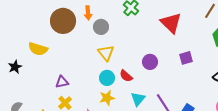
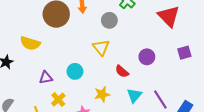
gray circle: (101, 27) -> (109, 20), moved
cyan circle: (107, 78) -> (75, 71), moved
purple triangle: (62, 82) -> (46, 78), moved

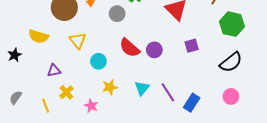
yellow triangle: (101, 47) -> (78, 41), moved
cyan circle: (75, 71) -> (98, 61), moved
red semicircle: (122, 71) -> (130, 48), moved, size x1.5

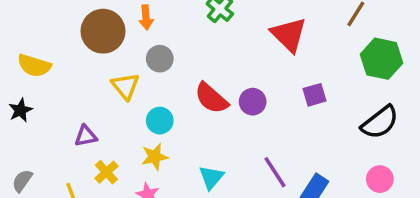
gray circle: (117, 14) -> (160, 59), moved
yellow semicircle: (38, 36) -> (34, 66), moved
yellow star: (110, 87) -> (155, 157), moved
cyan triangle: (142, 88) -> (211, 177), moved

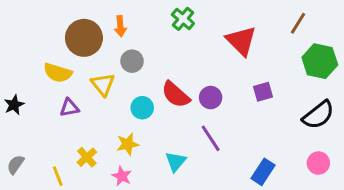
yellow semicircle: (34, 66) -> (58, 73), moved
cyan circle: (160, 121) -> (142, 108), moved
purple triangle: (86, 136) -> (69, 108), moved
purple line: (275, 172) -> (211, 138), moved

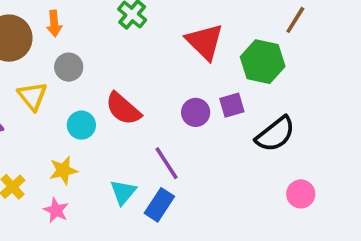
brown line: (298, 23) -> (295, 20), moved
green hexagon: (320, 61) -> (263, 62), moved
purple circle: (211, 98) -> (196, 112), moved
black semicircle: (318, 115) -> (275, 134), moved
blue rectangle: (263, 172) -> (159, 205), moved

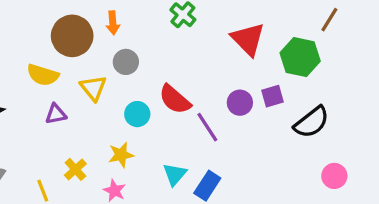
purple line: (167, 163) -> (207, 127), moved

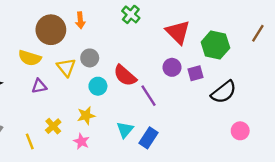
brown line: (329, 20) -> (258, 33), moved
gray circle: (126, 62) -> (90, 58), moved
purple circle: (240, 103) -> (172, 67), moved

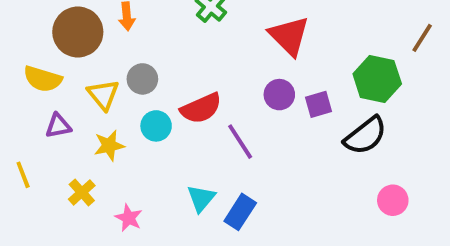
green hexagon: (215, 45) -> (377, 79), moved
red semicircle: (125, 76) -> (201, 108), turned -65
yellow star: (86, 116) -> (109, 145), moved
yellow line: (30, 141) -> (23, 175), moved

